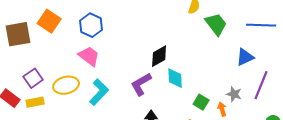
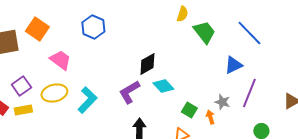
blue hexagon: (91, 25) -> (93, 27), moved
blue line: (261, 25) -> (249, 33), turned 44
pink trapezoid: (89, 56) -> (60, 60), moved
cyan diamond: (175, 78) -> (163, 86), turned -40

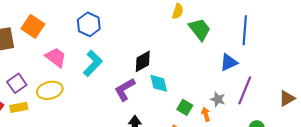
blue line: (249, 33) -> (245, 30), turned 48
cyan diamond: (163, 86) -> (159, 83), turned 30
cyan L-shape: (87, 100) -> (93, 63), moved

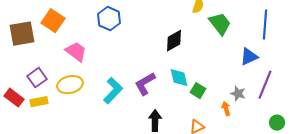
black diamond: (143, 61) -> (174, 41), moved
cyan L-shape: (93, 63) -> (113, 91), moved
green square: (185, 107) -> (198, 91), moved

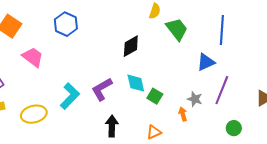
yellow ellipse: (70, 85) -> (34, 114), moved

